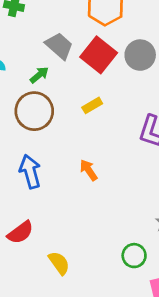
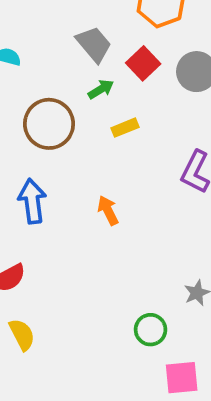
red square: (99, 55) -> (143, 63), size x0.7
green arrow: (39, 75) -> (101, 89), moved
yellow semicircle: (59, 263) -> (22, 335), moved

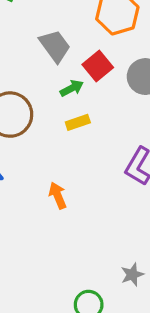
green arrow: (101, 89) -> (72, 88), moved

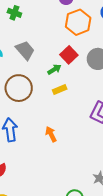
gray trapezoid: (55, 46) -> (25, 50), moved

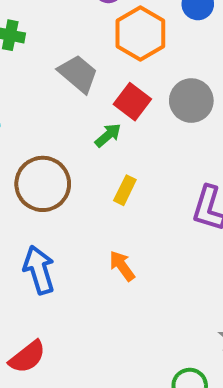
gray trapezoid: (25, 50) -> (78, 74), moved
yellow rectangle: (60, 90) -> (125, 190), moved, turned -32

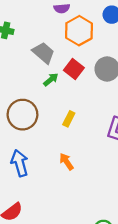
green arrow: (108, 135) -> (51, 79), moved

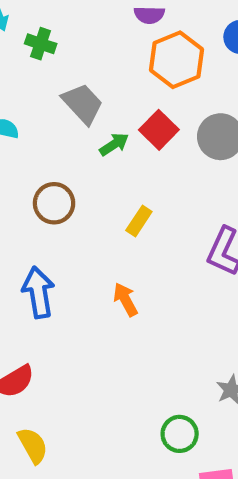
gray trapezoid: (43, 53) -> (83, 104), moved
brown circle: (22, 115) -> (54, 203), size x0.7

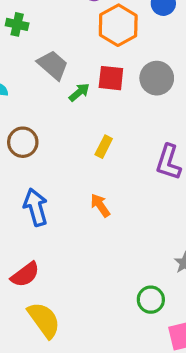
red square: (159, 130) -> (111, 78), turned -32
brown circle: (54, 203) -> (23, 142), moved
yellow semicircle: (33, 445) -> (44, 320), size x1.4

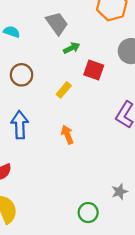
red square: (111, 78) -> (94, 70), moved
yellow rectangle: (104, 147) -> (64, 90), moved

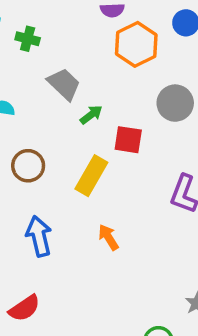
yellow rectangle: (64, 90) -> (91, 176), size x1.6

